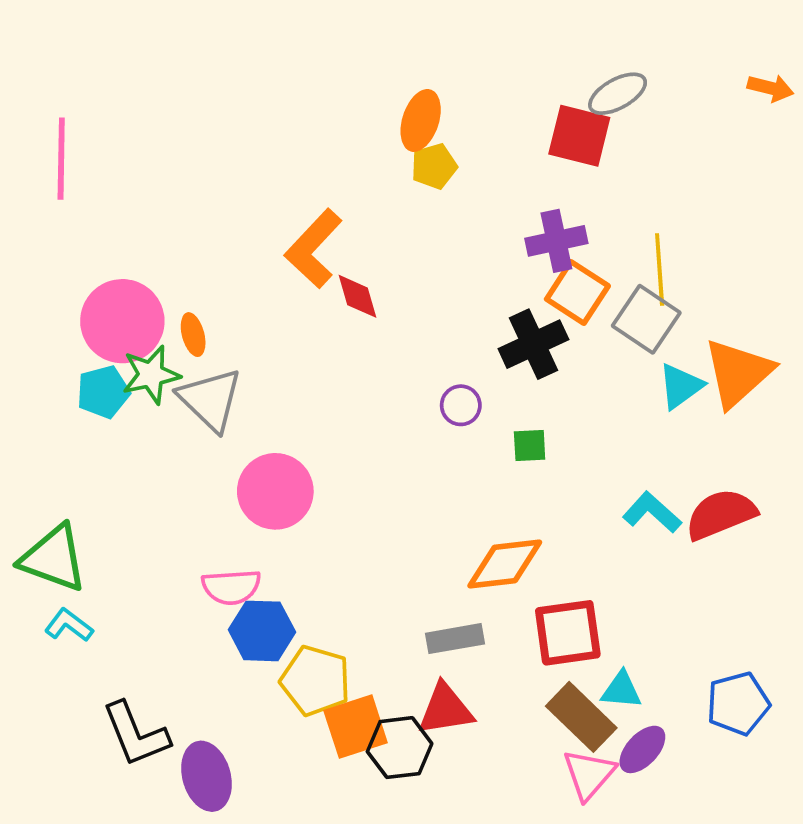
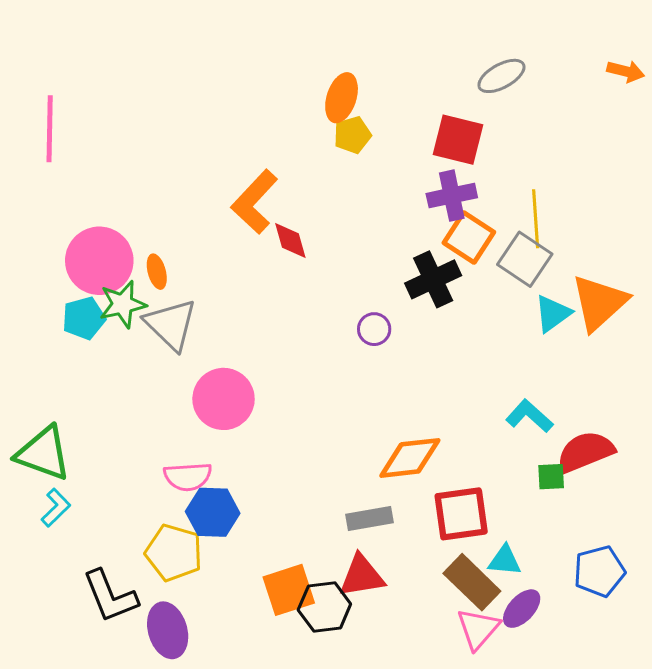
red square: (579, 136) -> (458, 140), moved
green square: (530, 445) -> (551, 477), moved
red semicircle: (721, 514) -> (585, 452), moved
cyan L-shape: (69, 625) -> (56, 508), turned 99
yellow pentagon: (315, 681) -> (174, 553), moved

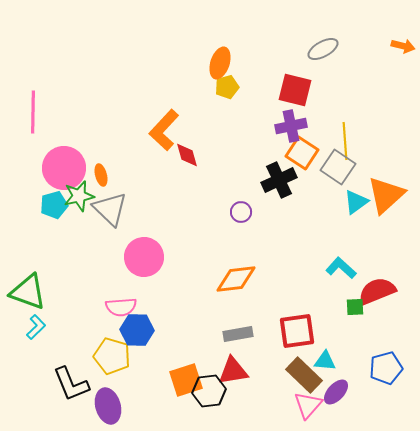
pink line: (50, 129) -> (33, 112), moved
orange diamond: (410, 458) -> (236, 279), moved

